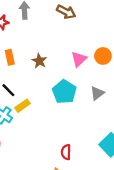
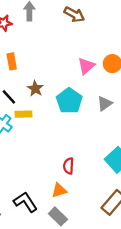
brown star: (39, 61) -> (35, 89), moved
yellow rectangle: (23, 106) -> (23, 114), turned 32

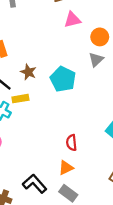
pink triangle: (86, 66) -> (72, 20), moved, turned 36
gray triangle: (105, 104) -> (96, 60), moved

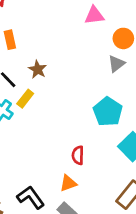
cyan pentagon: (63, 79) -> (108, 112), moved
yellow rectangle: (20, 99) -> (25, 99), turned -49

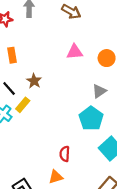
pink triangle: (94, 15) -> (75, 52), moved
gray triangle: (116, 64) -> (99, 91), moved

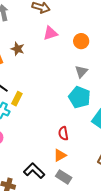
pink triangle: (75, 52) -> (50, 33), moved
brown star: (34, 81) -> (18, 49), moved

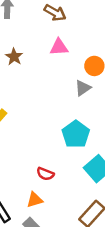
gray triangle: (81, 72) -> (83, 88), moved
red semicircle: (63, 133) -> (45, 174), turned -72

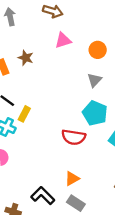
gray triangle: (83, 88) -> (94, 80), moved
red semicircle: (45, 174) -> (74, 137), moved, size x1.5

